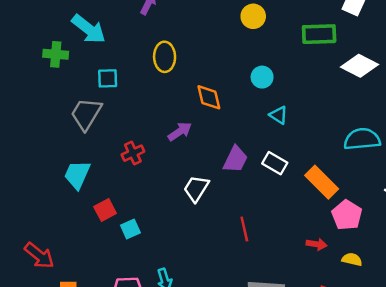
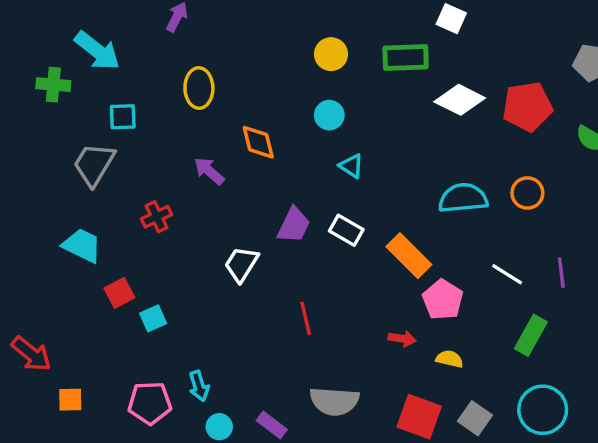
yellow circle: (253, 16) -> (331, 54), moved
purple arrow: (180, 132) -> (209, 171), moved, turned -105
cyan trapezoid: (77, 175) -> (82, 245), turned 92

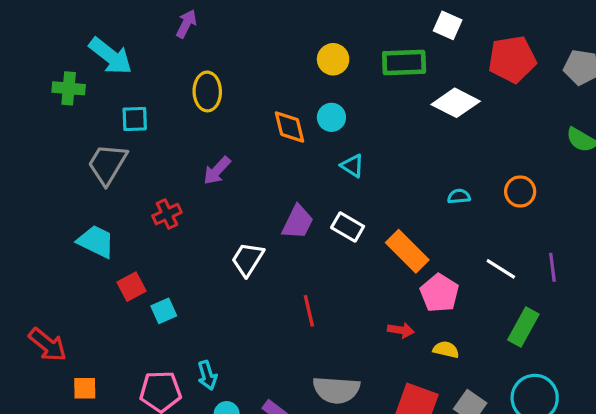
red pentagon: (527, 107) -> (512, 59), moved
orange diamond: (258, 142) -> (290, 127), moved
purple arrow: (209, 171) -> (217, 171), turned -88
cyan semicircle: (463, 198) -> (459, 196), size x0.5

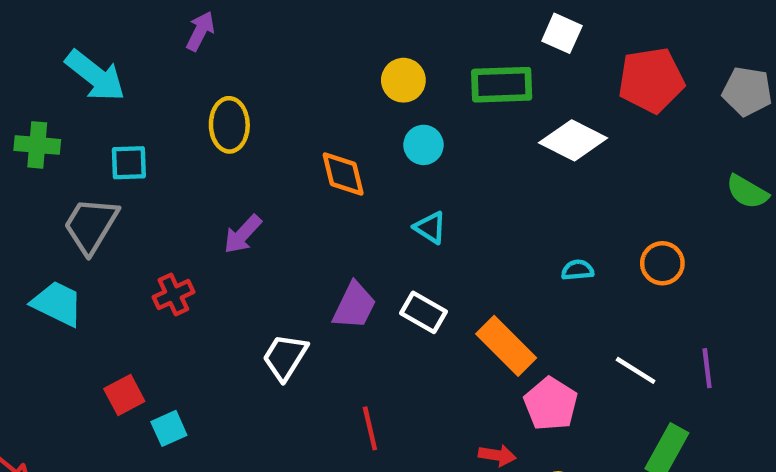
green cross: (69, 88) -> (37, 145), moved
cyan circle: (331, 117) -> (423, 145), moved
cyan trapezoid: (96, 241) -> (57, 303), moved

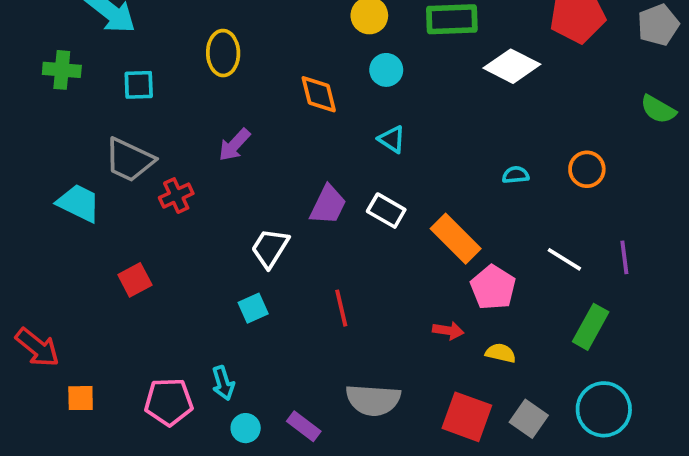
gray pentagon: (747, 91) -> (658, 25), turned -30
gray trapezoid: (91, 225) -> (129, 160), moved, turned -96
cyan square: (169, 428) -> (253, 308), moved

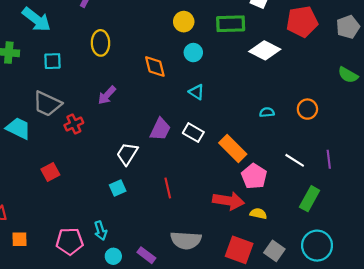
red arrow: (448, 331) -> (229, 201), size x1.8

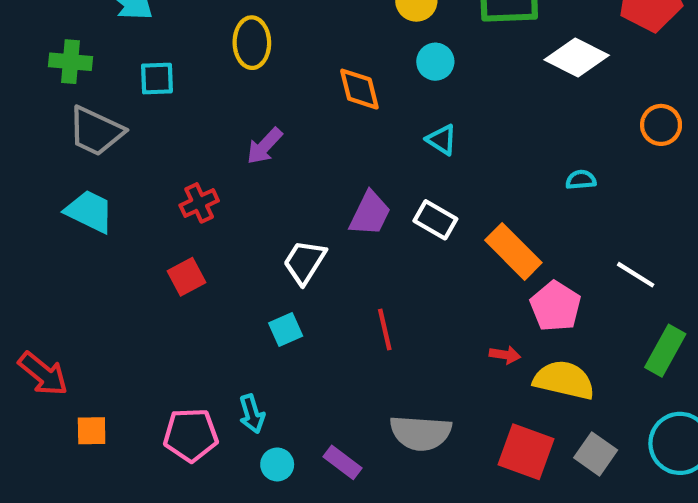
gray trapezoid: (47, 104) -> (96, 131), moved
orange circle: (307, 109) -> (661, 125), moved
red square: (50, 172) -> (186, 277), moved
red arrow: (229, 201) -> (505, 355), size x0.5
yellow semicircle: (258, 214) -> (564, 380), size x1.8

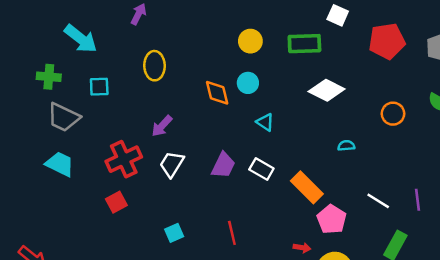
white diamond: (577, 57) -> (327, 90), moved
cyan circle: (435, 62) -> (248, 83), moved
red cross: (199, 203) -> (124, 159), size x1.6
white trapezoid: (305, 262) -> (172, 164), moved

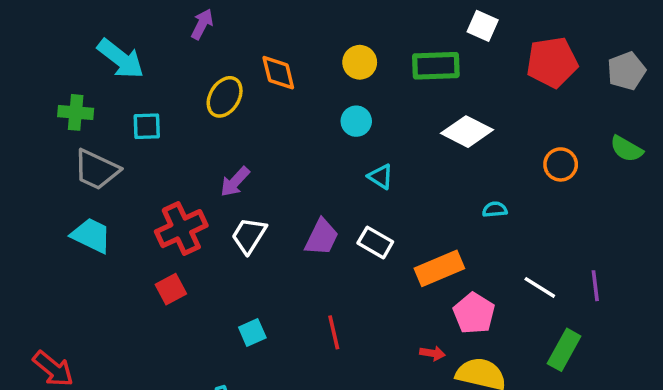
yellow ellipse: (154, 66) -> (225, 97), turned 32
orange diamond: (217, 93) -> (278, 73), moved
orange rectangle: (307, 187) -> (439, 268), turned -68

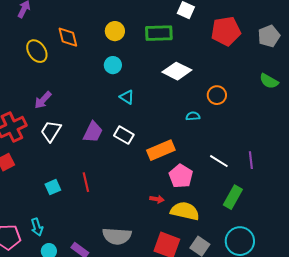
yellow ellipse: (225, 97) -> (37, 51), turned -65
orange circle: (561, 164) -> (217, 95), moved
red line: (334, 332) -> (86, 182), moved

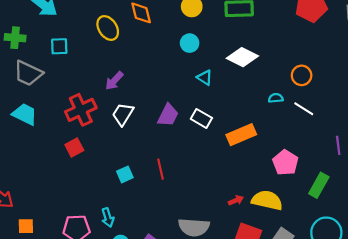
white diamond: (177, 71) -> (242, 57), moved
white line: (219, 161) -> (304, 109), moved
pink pentagon: (181, 176) -> (285, 163), moved
red arrow: (157, 199) -> (236, 200), moved, turned -32

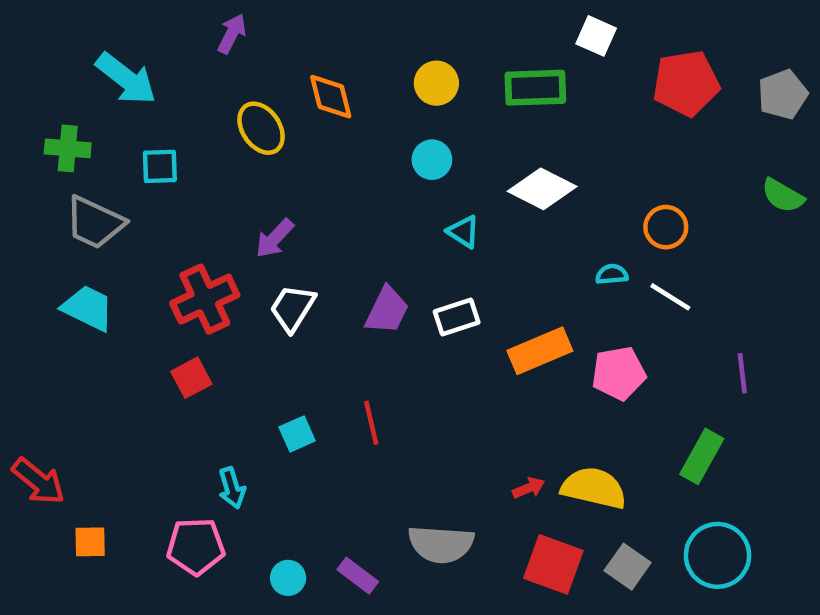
white rectangle: (201, 118) -> (457, 317), turned -48
pink pentagon: (285, 163) -> (619, 373), moved, turned 30
cyan arrow: (108, 218) -> (232, 488), moved

